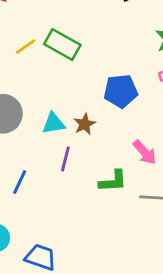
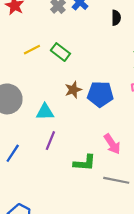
green rectangle: (62, 44) -> (60, 52), size x0.7
brown star: (85, 124) -> (73, 90), moved

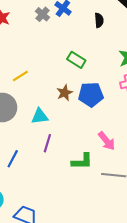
yellow line: (32, 50) -> (20, 76), moved
green rectangle: (60, 52) -> (76, 60), moved

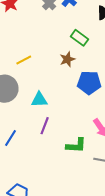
green rectangle: (76, 60) -> (79, 38), moved
brown star: (65, 93) -> (67, 59), moved

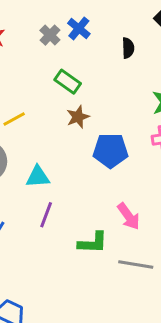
green rectangle: (79, 38) -> (68, 82), moved

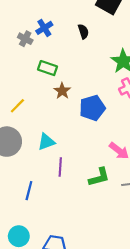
blue cross: (79, 28) -> (44, 28), turned 35

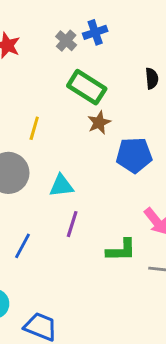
black semicircle: (83, 32) -> (152, 78), moved
green rectangle: (48, 68) -> (87, 87), size x1.4
yellow line: (17, 106) -> (34, 128), turned -42

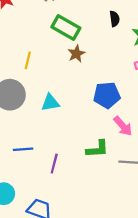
blue pentagon: (134, 155) -> (107, 95), moved
purple line: (72, 224) -> (54, 164), moved
blue line: (23, 246) -> (23, 149), turned 60

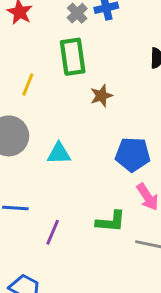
green rectangle: (66, 28) -> (73, 57), moved, turned 44
yellow line: (28, 60) -> (28, 85), moved

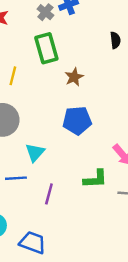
cyan triangle: (59, 153) -> (35, 152), moved, turned -40
blue pentagon: (133, 154) -> (77, 120), moved

